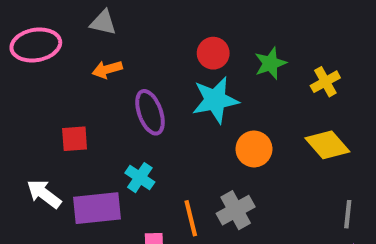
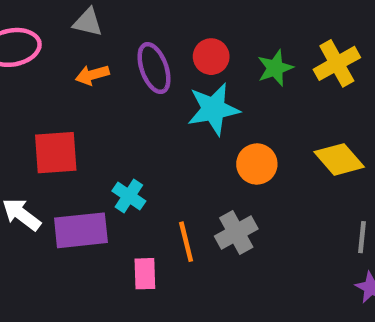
yellow cross: (325, 82) -> (337, 63), moved, size x1.4
purple ellipse: (150, 112) -> (154, 68), moved
red square: (75, 139) -> (56, 153), size x1.5

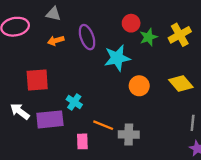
red circle: (211, 57) -> (131, 23), moved
gray cross: (236, 233) -> (129, 134), moved, turned 30
orange line: (186, 242) -> (103, 125), turned -54

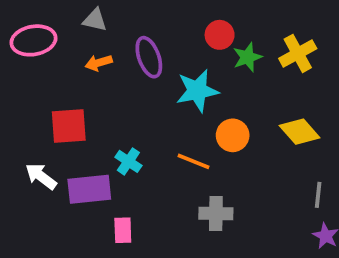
orange line: (103, 125) -> (194, 161), moved
pink rectangle: (82, 141) -> (123, 230), moved

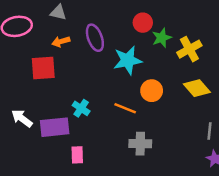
yellow cross: (298, 53) -> (189, 49), moved
red square: (69, 126) -> (43, 68), moved

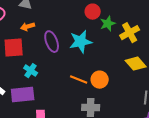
purple ellipse: (95, 38) -> (52, 42), moved
orange circle: (152, 91) -> (100, 80), moved
cyan cross: (81, 108) -> (31, 71), moved

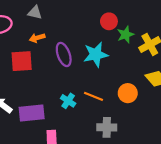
cyan cross: (31, 71) -> (68, 101), moved
orange circle: (100, 80) -> (128, 93), moved

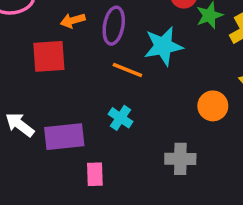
purple ellipse: (64, 54) -> (114, 26), moved, turned 30
orange line: (93, 96) -> (127, 70), moved

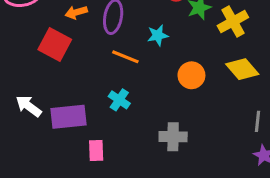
cyan star: (163, 46) -> (158, 35), size x0.6
red square: (49, 56) -> (55, 45), turned 32
orange circle: (213, 106) -> (191, 75), moved

